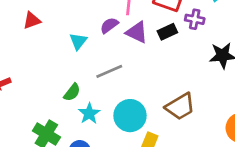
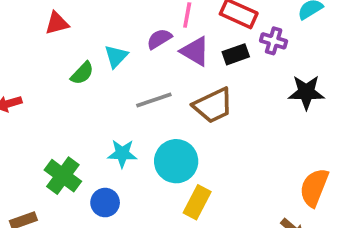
green semicircle: (72, 92) -> (82, 73), moved
brown trapezoid: (180, 107) -> (213, 105), moved
cyan star: (89, 113) -> (122, 154), turned 30

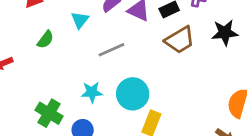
green semicircle: (82, 73) -> (45, 40), moved
brown trapezoid: (213, 105) -> (180, 40), moved

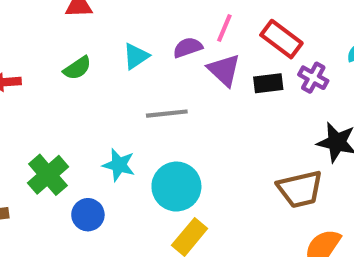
brown trapezoid: (180, 40) -> (300, 189), moved

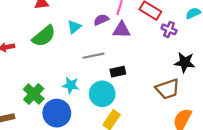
green semicircle: (77, 68) -> (44, 36), size x1.6
purple triangle: (224, 70) -> (122, 30), turned -36
black rectangle: (268, 83) -> (118, 72), moved
blue circle: (88, 215) -> (57, 113), size x1.6

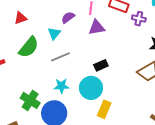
purple semicircle: (101, 20) -> (68, 17), moved
gray line: (93, 56) -> (60, 57), moved

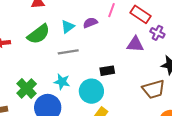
purple semicircle: (68, 17) -> (90, 23), moved
purple triangle: (97, 28) -> (135, 44), moved

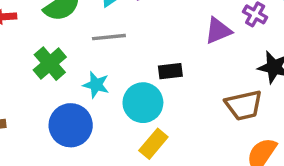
purple triangle: (135, 44) -> (218, 31), turned -30
green cross: (27, 88) -> (50, 64), moved

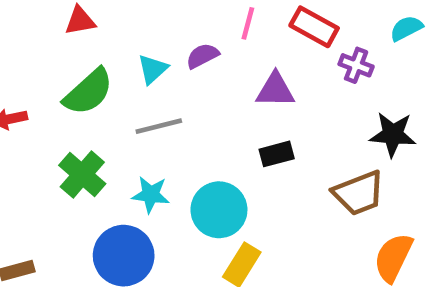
purple triangle: (218, 31) -> (275, 90), moved, turned 32
black rectangle: (170, 71) -> (277, 154), moved

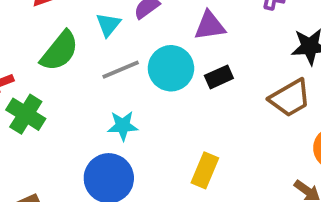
green cross: (82, 175) -> (26, 114), moved
cyan circle: (219, 210) -> (171, 68), moved

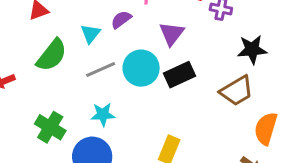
purple triangle: (210, 26) -> (172, 34), turned -44
black rectangle: (219, 77) -> (180, 75), size x1.4
green cross: (26, 114) -> (50, 127), moved

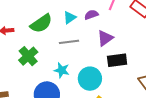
purple triangle: (172, 34) -> (105, 38), moved
cyan circle: (141, 68) -> (90, 79), moved
green cross: (50, 127) -> (28, 56), moved

